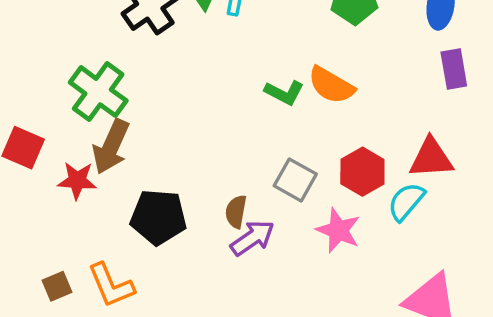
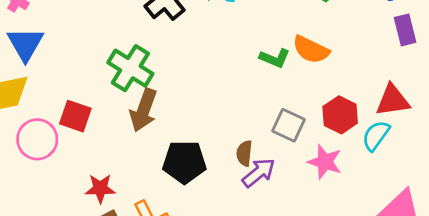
red star: (77, 180) -> (100, 188), moved

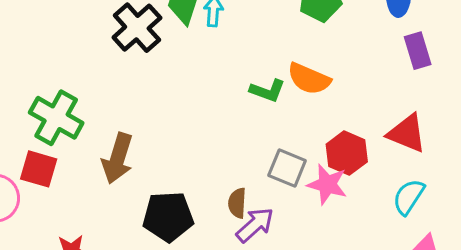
green cross: (130, 68) -> (56, 118), moved
red triangle: (393, 100) -> (407, 133), turned 33
cyan semicircle: (376, 136) -> (409, 197), moved
pink star: (325, 162) -> (327, 184), moved

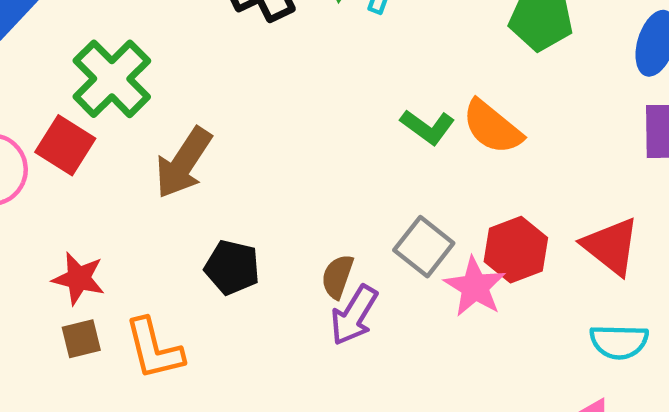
cyan semicircle: (409, 197) -> (619, 342), moved, turned -138
black pentagon: (168, 217) -> (232, 267), size x0.7
purple arrow: (255, 225) -> (354, 315), turned 147

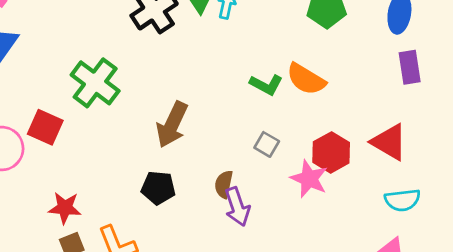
green cross: (112, 79) -> (95, 83), moved
brown arrow: (184, 163) -> (172, 125), moved
gray square: (424, 247) -> (267, 144), moved, size x0.7
purple arrow: (354, 315) -> (237, 207), turned -42

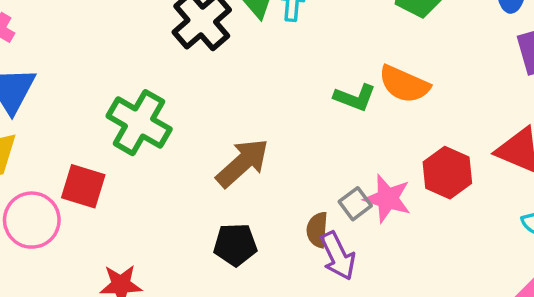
brown arrow: (172, 125) -> (243, 163), turned -150
gray square: (267, 144) -> (355, 204), moved, turned 30
pink star: (309, 179) -> (387, 199), moved

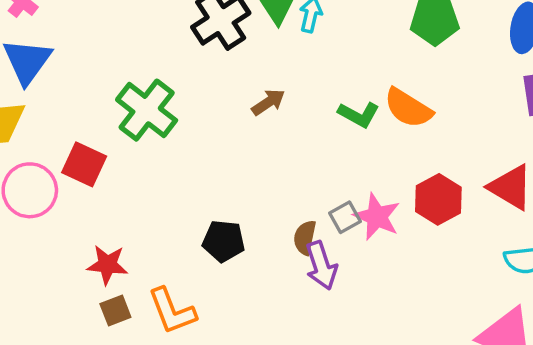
brown arrow: (243, 163) -> (268, 102), moved, size x0.6

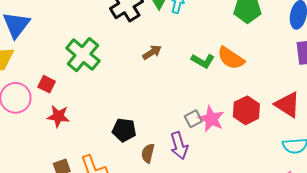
red square: (84, 164) -> (47, 84), size x0.7
brown semicircle: (305, 238) -> (148, 153), moved
red star: (107, 265) -> (58, 116), moved

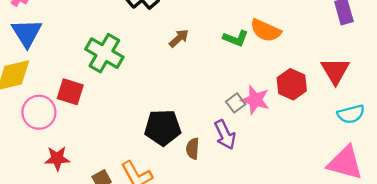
red square: (47, 84) -> (70, 92), size x1.4
red triangle: (287, 105) -> (335, 71), turned 36
red star: (58, 116) -> (57, 158), moved
black pentagon: (124, 130) -> (163, 128), size x1.4

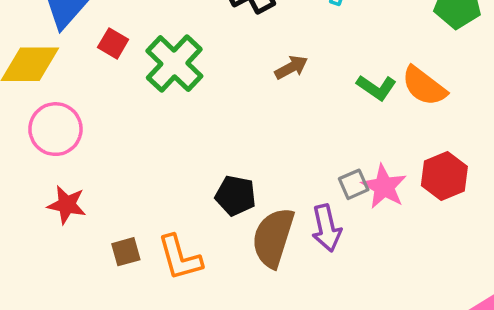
red square: (70, 92) -> (113, 43), moved, size x0.7
black pentagon: (163, 128) -> (236, 196), size x0.7
brown semicircle: (193, 149) -> (273, 238), size x1.8

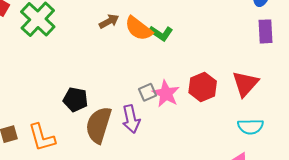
orange semicircle: (424, 86) -> (139, 29), moved

